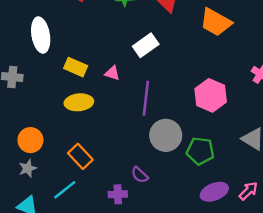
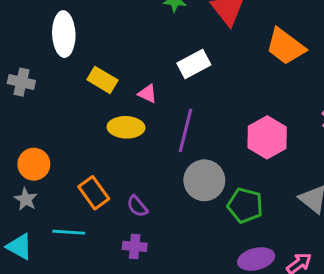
yellow ellipse: (79, 102) -> (126, 127), moved
gray star: (28, 168) -> (26, 199), turned -30
purple semicircle: (140, 175) -> (137, 206), moved
cyan line: (65, 190) -> (69, 232), turned 35

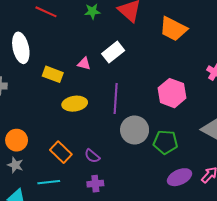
pink triangle: (147, 94) -> (84, 64), moved

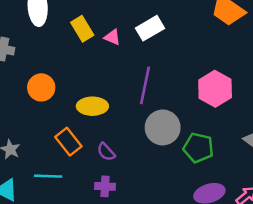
yellow rectangle: (53, 74) -> (82, 29), moved, turned 30
yellow ellipse: (75, 104) -> (92, 106), moved
orange circle: (17, 140) -> (41, 87), moved

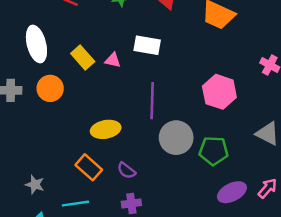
white rectangle: (150, 28) -> (147, 45), turned 50
orange circle: (41, 87) -> (50, 88), moved

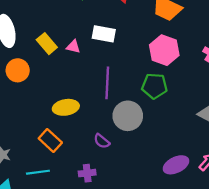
pink hexagon: (219, 92) -> (164, 50), moved
green pentagon: (214, 151) -> (154, 86), moved
purple semicircle: (126, 171) -> (102, 141), moved

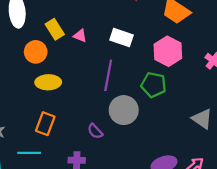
white rectangle: (104, 34) -> (122, 37), moved
orange circle: (18, 70) -> (36, 52), moved
yellow ellipse: (66, 107) -> (48, 82), moved
orange rectangle: (50, 140) -> (45, 124), turned 60

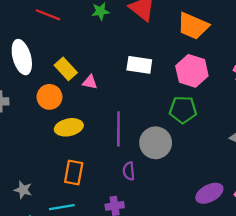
pink triangle: (80, 36) -> (90, 82), moved
purple line: (108, 75) -> (118, 129), moved
purple semicircle: (95, 131) -> (129, 171), turned 49

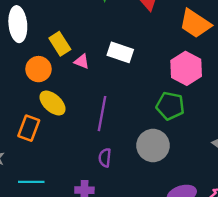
white rectangle: (139, 65) -> (120, 52), moved
yellow ellipse: (69, 127) -> (52, 103), turned 44
gray circle: (156, 143) -> (153, 146), moved
orange rectangle: (74, 173) -> (29, 128), moved

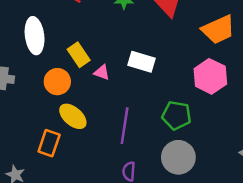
orange trapezoid: (195, 24) -> (218, 30), turned -56
green pentagon: (170, 106) -> (176, 115), moved

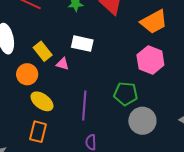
white rectangle: (141, 62) -> (82, 44), moved
orange rectangle: (49, 143) -> (38, 132), moved
gray circle: (178, 157) -> (142, 121), moved

